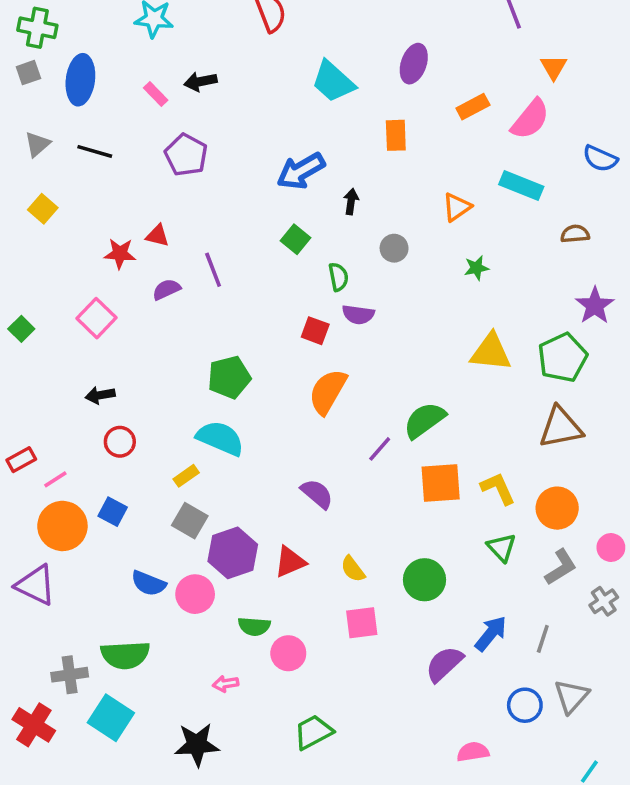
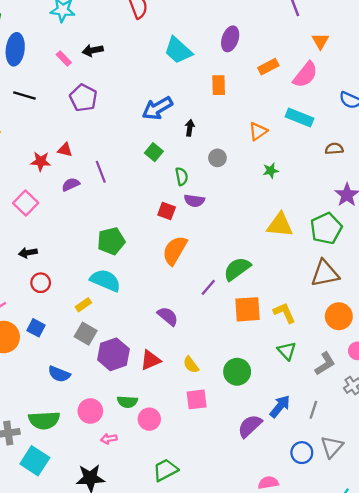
orange circle: (557, 508) -> (339, 316), moved
pink circle: (195, 594) -> (90, 411), moved

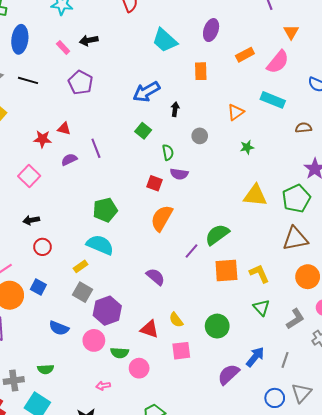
red triangle: (150, 360) -> (149, 329), moved, turned 42
pink circle: (90, 411) -> (94, 340), moved
green semicircle: (44, 420) -> (46, 369), size x0.6

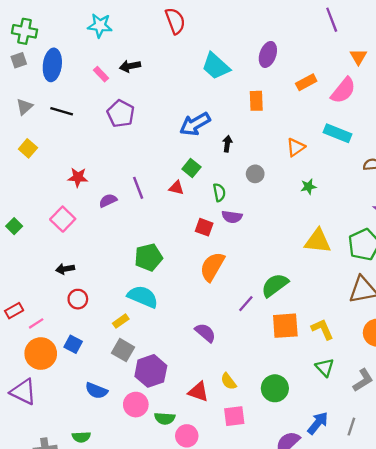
red triangle: (64, 129) -> (176, 188), moved

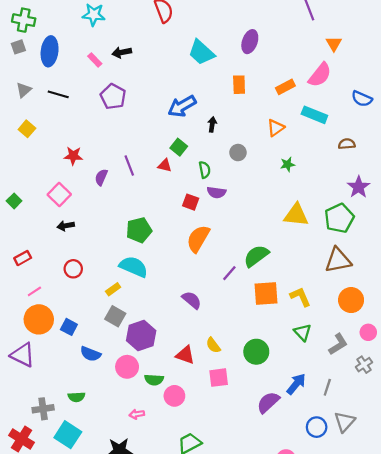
orange rectangle: (306, 82) -> (285, 87), moved
purple semicircle: (108, 201) -> (101, 177), turned -42
black arrow: (65, 269) -> (66, 226), moved
red rectangle: (14, 311) -> (23, 258), moved
blue square: (73, 344) -> (69, 327), moved

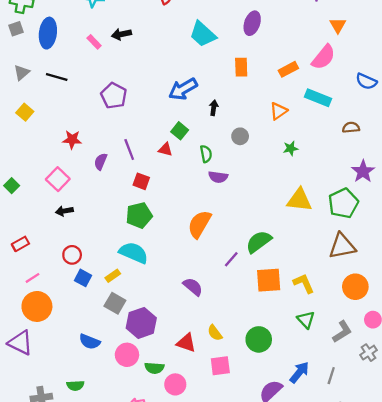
purple pentagon: (113, 97) -> (114, 96), moved
red square: (191, 202) -> (141, 181), moved
blue square: (69, 327) -> (83, 278), moved

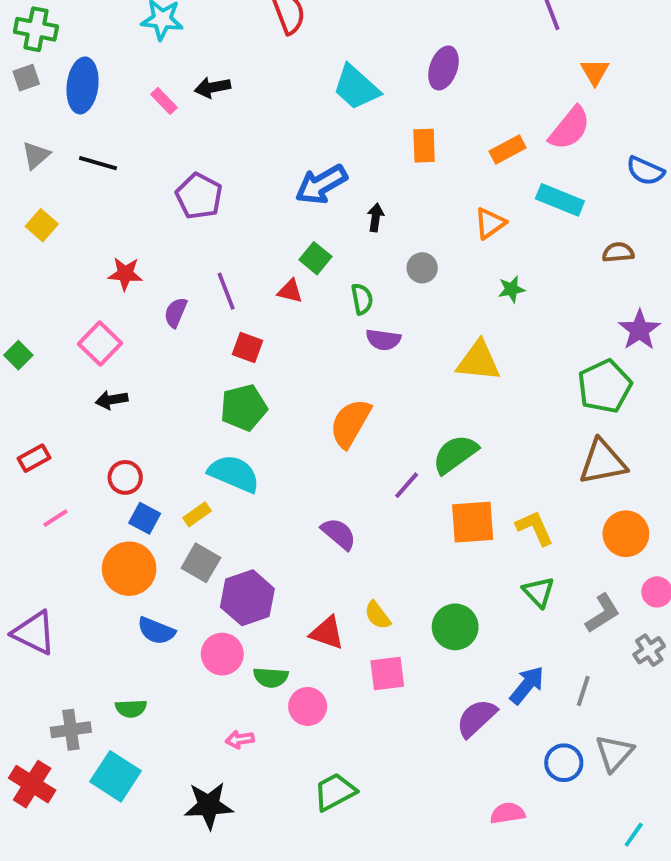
yellow triangle: (299, 200) -> (478, 361), moved
orange circle: (37, 306) -> (129, 569), moved

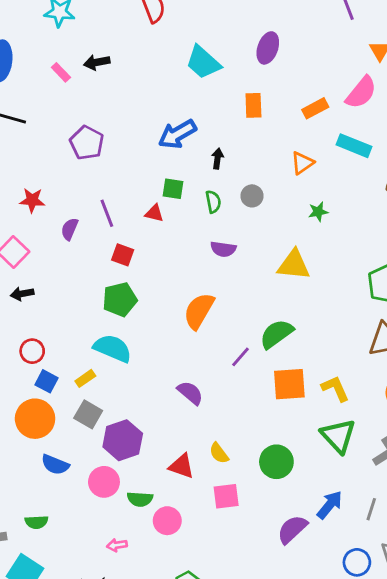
green square: (315, 258) -> (173, 189), turned -30
green semicircle: (362, 299) -> (213, 202), moved
green triangle: (539, 592) -> (338, 436), size x1.5

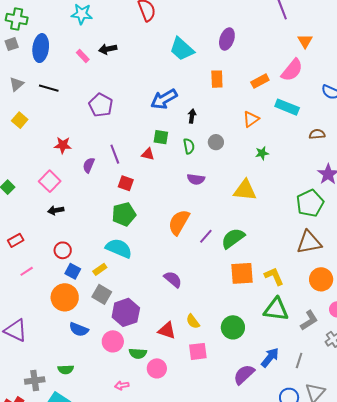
purple line: (241, 357) -> (206, 236), moved
green triangle: (338, 436) -> (276, 309), turned -40

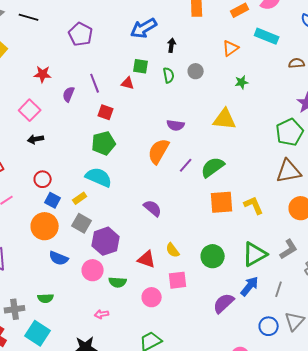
purple semicircle: (196, 179) -> (176, 125), moved
green triangle: (276, 309) -> (255, 254), moved, turned -36
pink circle: (157, 368) -> (152, 297), moved

